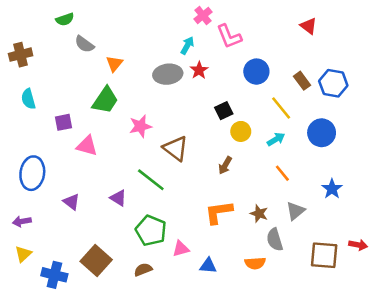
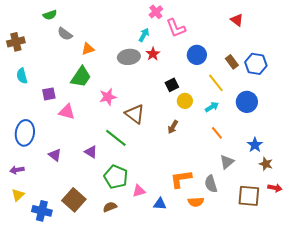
orange triangle: (114, 64) -> (88, 49), turned 32
orange L-shape: (219, 212) -> (181, 179), moved
brown star: (259, 214) -> (266, 164), moved

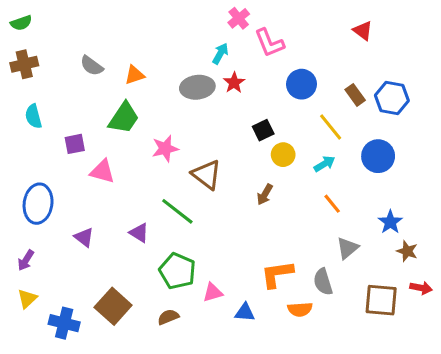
green semicircle: (50, 15) -> (21, 23), moved
gray semicircle: (65, 34) -> (92, 66), moved
purple arrow: (17, 170) -> (26, 260), turned -48

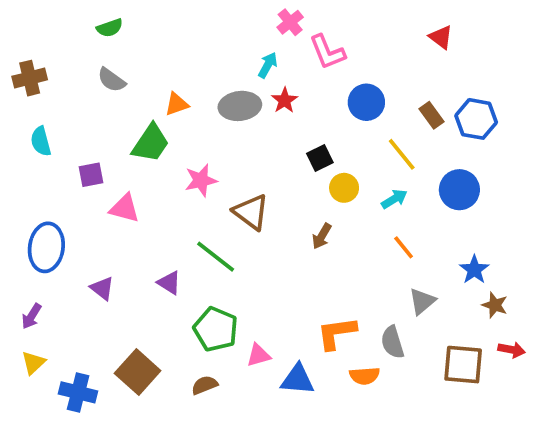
green semicircle: (21, 23) -> (110, 28), moved
orange triangle: (135, 75) -> (177, 104), moved
blue triangle: (245, 312) -> (298, 379), size x1.4

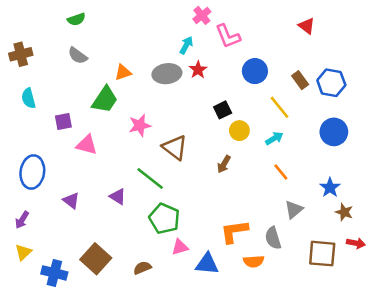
blue circle: (459, 190) -> (334, 132), moved
green pentagon: (216, 329) -> (164, 219), moved

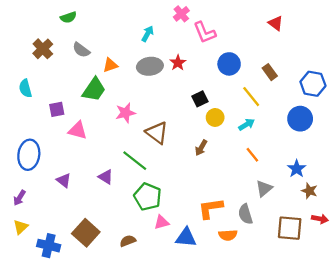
cyan arrow: (186, 45) -> (148, 34), moved
brown cross: (21, 54) -> (43, 49), moved, turned -30
gray semicircle: (78, 56) -> (81, 50), moved
blue hexagon: (331, 83) -> (313, 84), moved

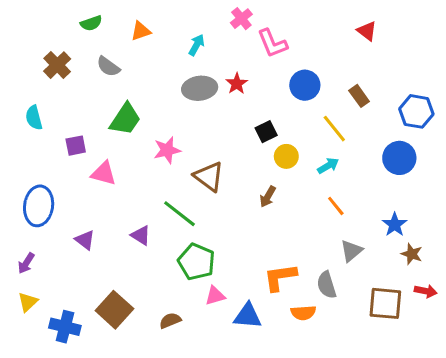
orange triangle: (110, 65) -> (141, 31), moved

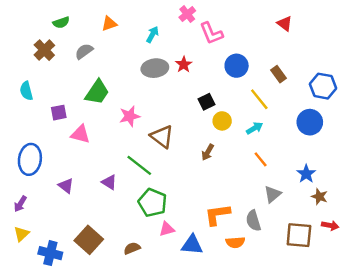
green semicircle: (91, 23) -> (61, 22), moved
gray semicircle: (108, 67) -> (84, 51), turned 108

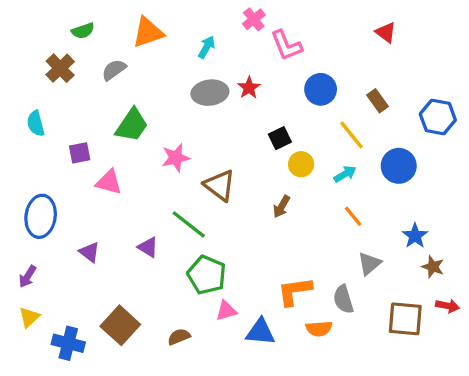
orange triangle: (109, 24) -> (148, 32), size x1.5
blue circle: (310, 122) -> (399, 166), moved

